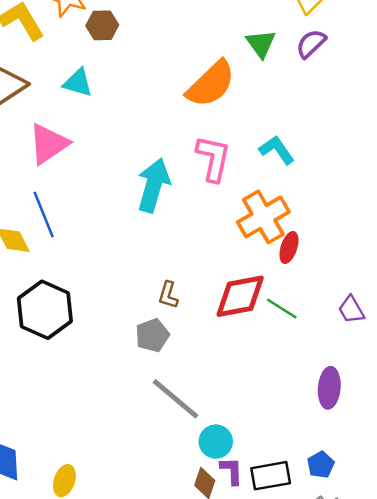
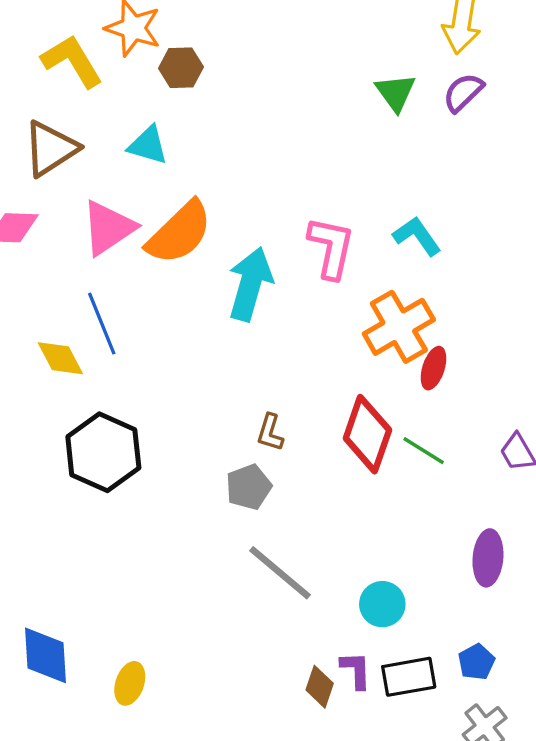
orange semicircle: (211, 84) -> (179, 233), moved
red diamond: (240, 296) -> (367, 434), turned -60
cyan circle: (216, 442) -> (382, 604), moved

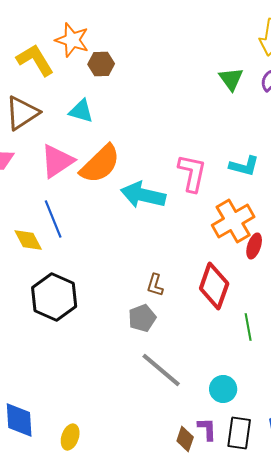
cyan L-shape: (417, 236) -> (244, 166), turned 140
cyan arrow: (250, 284) -> (143, 195), turned -93
green line: (424, 451) -> (248, 327), moved, turned 48
black rectangle: (409, 677) -> (239, 433), turned -72

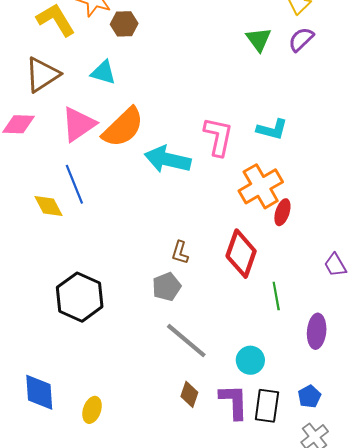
black hexagon: (54, 297) -> (80, 297), moved
purple L-shape: (207, 429) -> (234, 402), size x1.5
brown diamond: (185, 439) -> (189, 394), moved

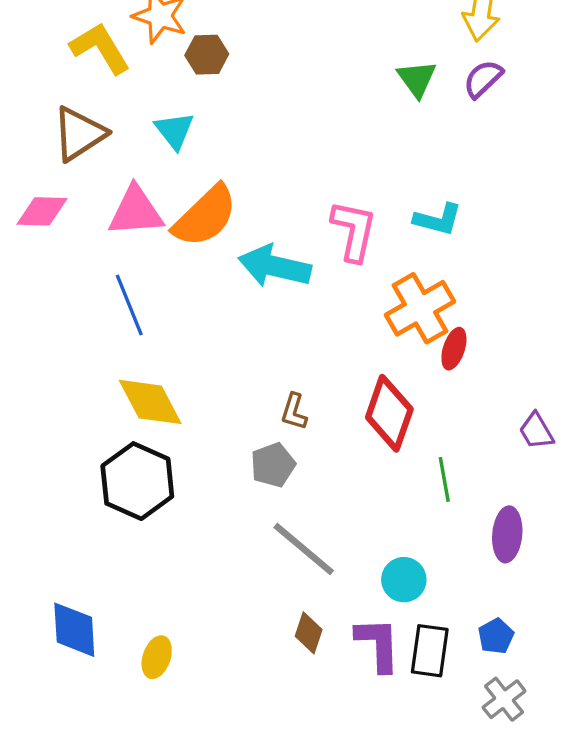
cyan triangle: (103, 72) -> (174, 131), turned 36
pink triangle: (79, 124) -> (136, 211), turned 30
yellow diamond: (49, 206) -> (150, 402), moved, size x1.4

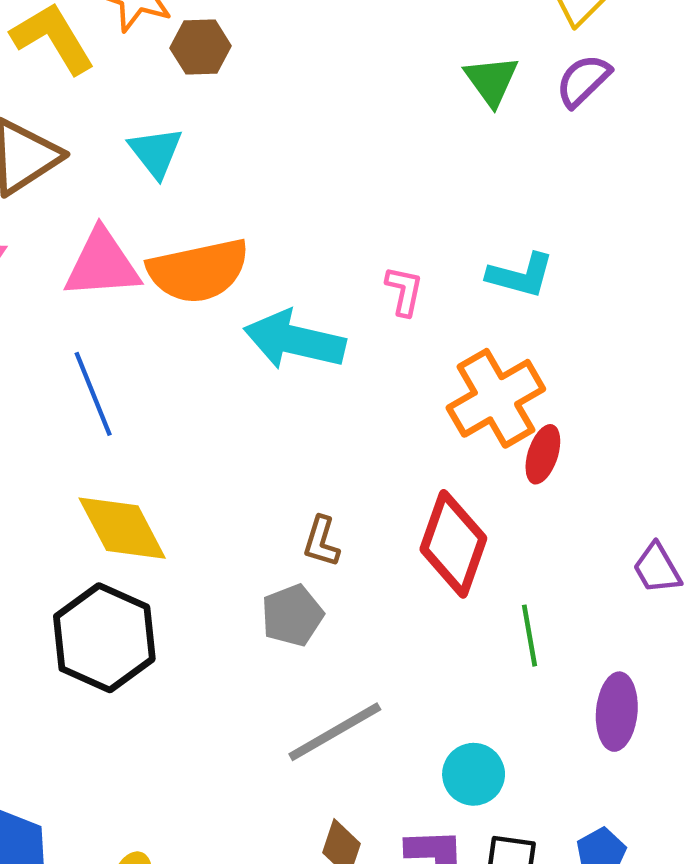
orange semicircle: (205, 216) -> (198, 271), turned 32
pink L-shape: (354, 231) -> (404, 291), size x0.6
gray line: (304, 549) -> (335, 732), turned -70

